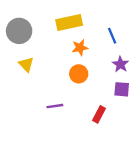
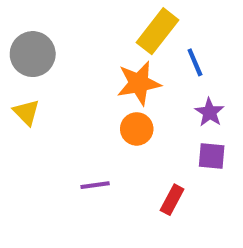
yellow rectangle: (69, 23) -> (158, 31), moved, turned -40
orange star: (80, 48) -> (139, 83), size x1.5
yellow triangle: (26, 64) -> (26, 112), moved

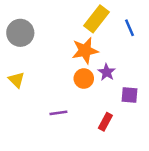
blue line: (195, 62) -> (129, 28), moved
yellow triangle: (26, 112) -> (16, 80), moved
purple star: (210, 112) -> (107, 72), moved

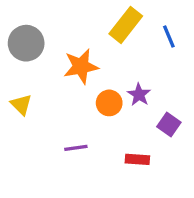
orange star: (85, 51) -> (81, 66), moved
purple square: (129, 95) -> (169, 125), turned 30
red rectangle: (105, 122) -> (137, 159), turned 66

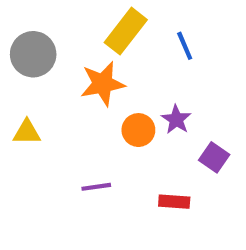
yellow rectangle: (126, 25) -> (126, 31), moved
blue line: (169, 37) -> (185, 46), moved
yellow triangle: (21, 105) -> (27, 132), turned -45

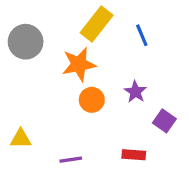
orange circle: (138, 130) -> (92, 100), moved
yellow triangle: (27, 132) -> (21, 139), moved
purple line: (96, 187) -> (71, 160), moved

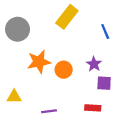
blue line: (142, 35) -> (105, 31), moved
orange star: (79, 64) -> (39, 62), moved
purple square: (164, 121) -> (104, 83), moved, turned -32

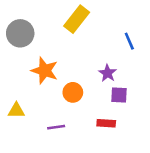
blue line: (105, 31) -> (129, 41), moved
orange star: (39, 62) -> (45, 71), turned 30
orange circle: (64, 70) -> (73, 92), moved

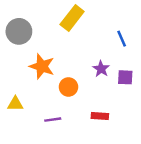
purple square: (119, 95) -> (125, 77), moved

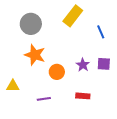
yellow rectangle: (72, 18) -> (73, 16), moved
gray circle: (19, 31) -> (31, 24), moved
purple star: (101, 69) -> (83, 65), moved

